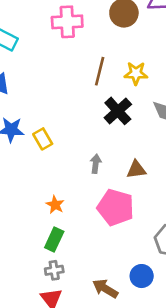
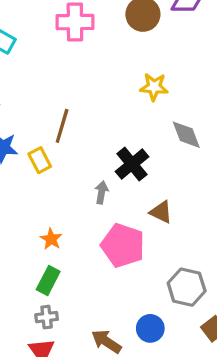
brown line: (100, 71) -> (62, 126), moved
black cross: (118, 111) -> (132, 164), moved
brown triangle: (136, 170) -> (161, 212), moved, turned 30

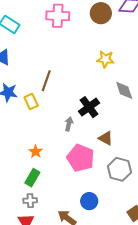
gray hexagon: (187, 287) -> (119, 169), moved
blue circle: (150, 328) -> (89, 201), moved

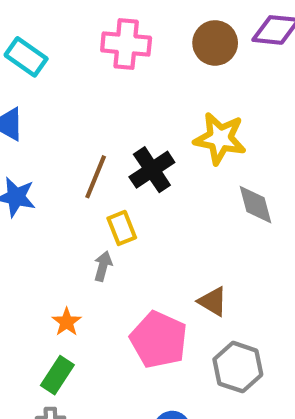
yellow star: (105, 59) -> (220, 138), size x1.4
yellow rectangle: (31, 102) -> (122, 228), moved
black cross: (89, 107) -> (152, 170), moved
gray arrow: (69, 124) -> (103, 266), moved

